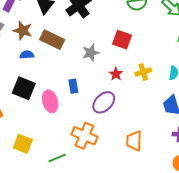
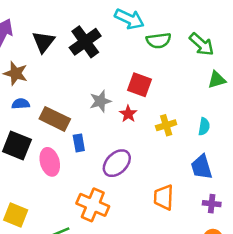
brown rectangle: (52, 40) -> (55, 119), moved
red star: (116, 74) -> (128, 114), moved
orange trapezoid: (134, 141) -> (164, 197), moved

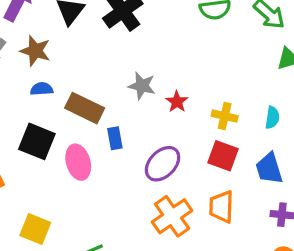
red square: (140, 85) -> (223, 156), moved
gray star: (100, 101) -> (142, 86), turned 30
yellow cross: (166, 125) -> (225, 116), turned 30
orange cross: (93, 205) -> (172, 216), moved, turned 32

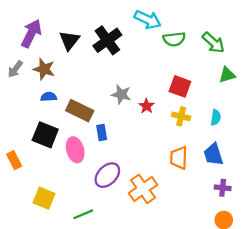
red square: (223, 156) -> (180, 86), moved
purple ellipse: (163, 164) -> (107, 175), moved
orange trapezoid: (221, 207) -> (179, 158), moved

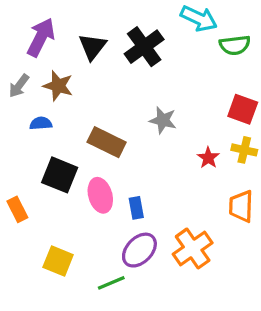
blue semicircle: (49, 97) -> (41, 123), moved
red star: (147, 106) -> (208, 158), moved
blue rectangle: (102, 132) -> (136, 208), moved
purple ellipse: (107, 175) -> (139, 250), moved

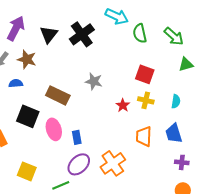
green semicircle: (235, 45) -> (140, 33), turned 84

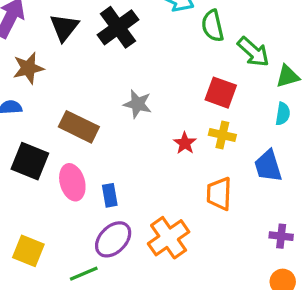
green arrow: (174, 36) -> (253, 52), moved
brown star: (27, 59) -> (28, 68), turned -30
cyan semicircle: (176, 101) -> (283, 114), moved
blue trapezoid: (174, 133) -> (268, 166), moved

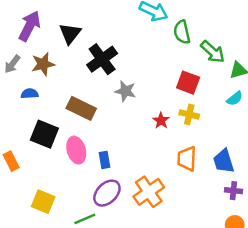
black cross: (118, 27) -> (102, 59), moved
cyan semicircle: (283, 114) -> (235, 98), turned 42
blue trapezoid: (268, 166) -> (224, 161), moved

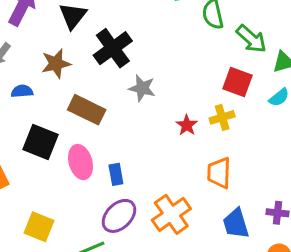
brown star: (43, 64) -> (56, 64), moved
red square: (188, 83) -> (237, 82), moved
yellow cross: (189, 114) -> (222, 117), turned -30
blue trapezoid: (224, 161) -> (236, 224), moved

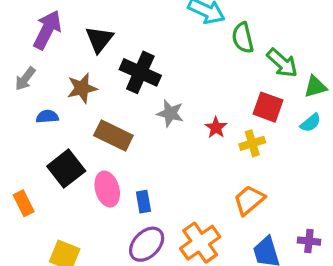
black cross: (113, 48) -> (140, 72), turned -30
red star: (187, 125) -> (216, 128), moved
black square: (40, 142) -> (66, 169), turned 30
orange trapezoid: (219, 173) -> (249, 200), turned 48

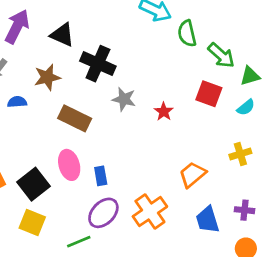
black triangle: (99, 39) -> (62, 35), turned -44
yellow cross: (252, 143) -> (240, 154), moved
black square: (66, 169) -> (34, 184), moved

